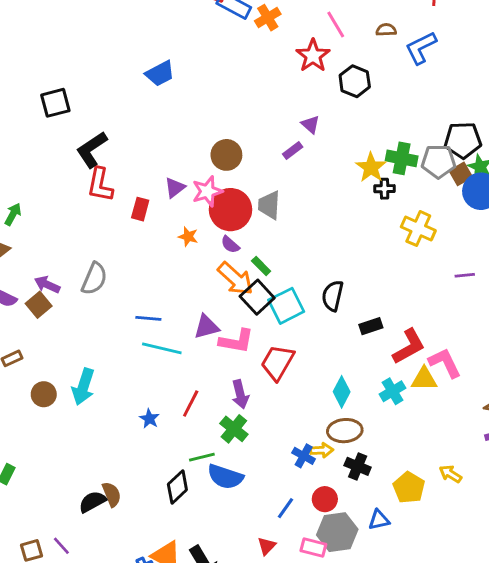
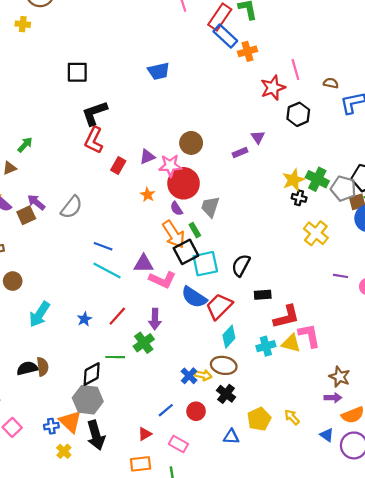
gray trapezoid: (269, 205) -> (210, 207), moved
red trapezoid: (277, 362) -> (219, 306), moved
cyan arrow: (83, 387) -> (39, 314), moved
blue semicircle: (225, 477) -> (194, 297), moved
gray hexagon: (337, 532) -> (88, 400), moved

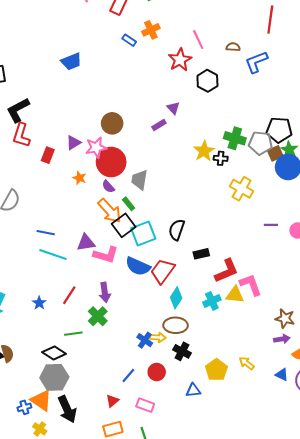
blue rectangle: (225, 36) -> (129, 40), moved, size x0.6
yellow star: (293, 180) -> (204, 151), moved
black diamond: (92, 374) -> (54, 353), turned 70

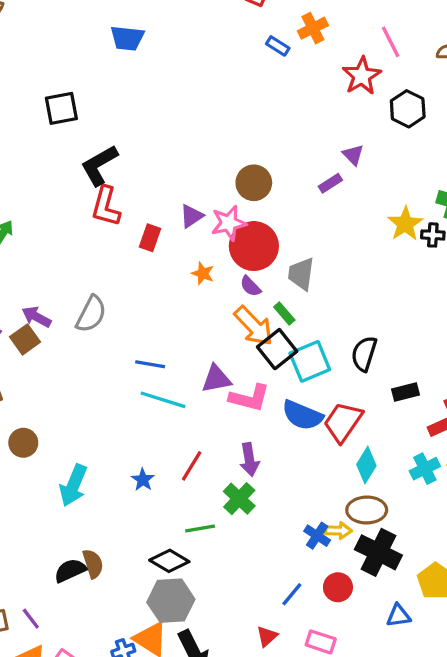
blue trapezoid: (71, 61) -> (127, 38), moved, turned 30
black cross: (182, 351) -> (378, 552), size x1.5

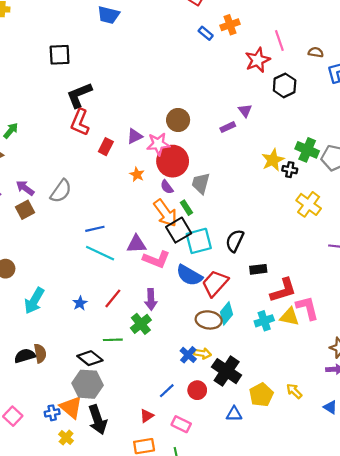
brown square: (25, 339) -> (25, 210), moved
blue line: (150, 364) -> (95, 229), turned -30
brown ellipse: (367, 510) -> (209, 320), moved

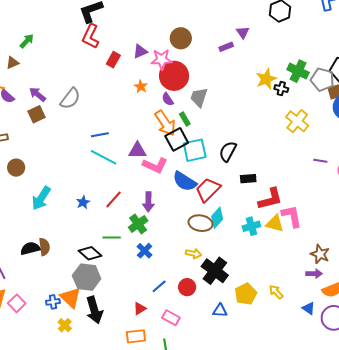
blue cross: (188, 355) -> (144, 251), moved

